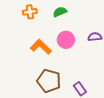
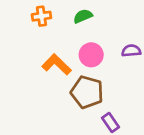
brown pentagon: (49, 81) -> (87, 92), moved

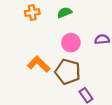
orange L-shape: (57, 65) -> (39, 64), moved

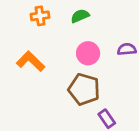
orange L-shape: (39, 64) -> (31, 61), moved

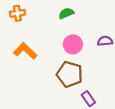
orange cross: (40, 16) -> (17, 13), moved

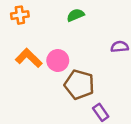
pink circle: (73, 44) -> (58, 61), moved

